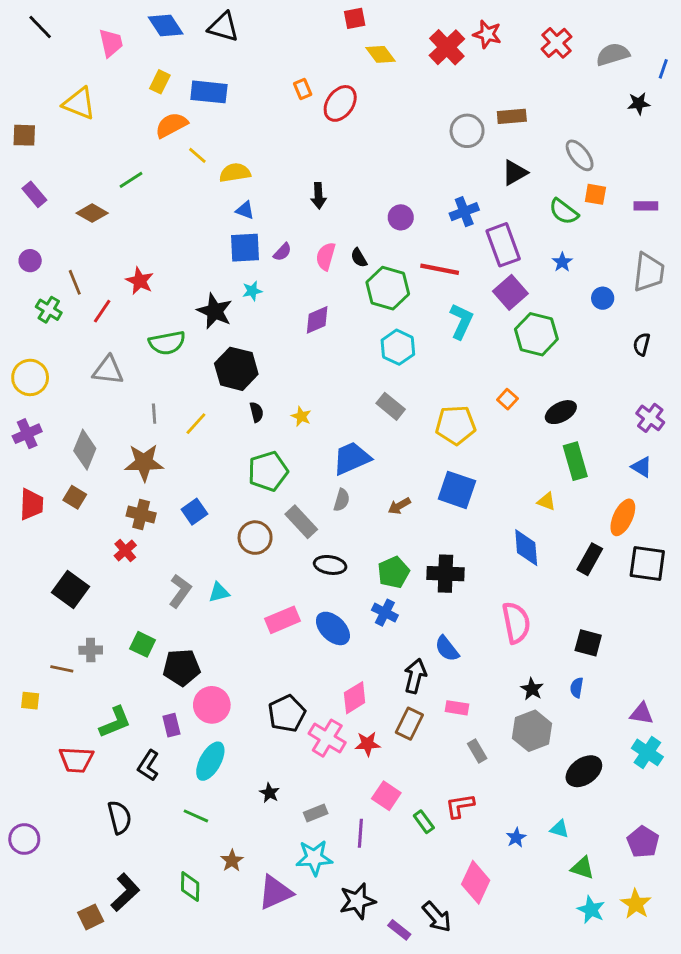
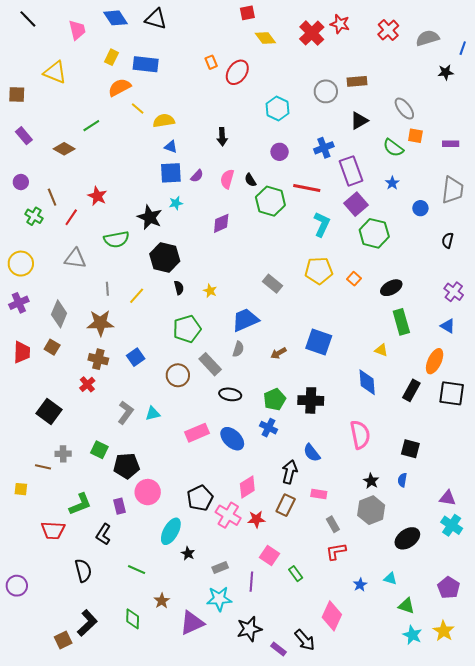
cyan hexagon: (398, 347) -> (278, 109), moved
yellow pentagon: (456, 425) -> (319, 271), moved
cyan ellipse: (210, 761) -> (171, 531), moved
red L-shape: (460, 806) -> (336, 551), moved

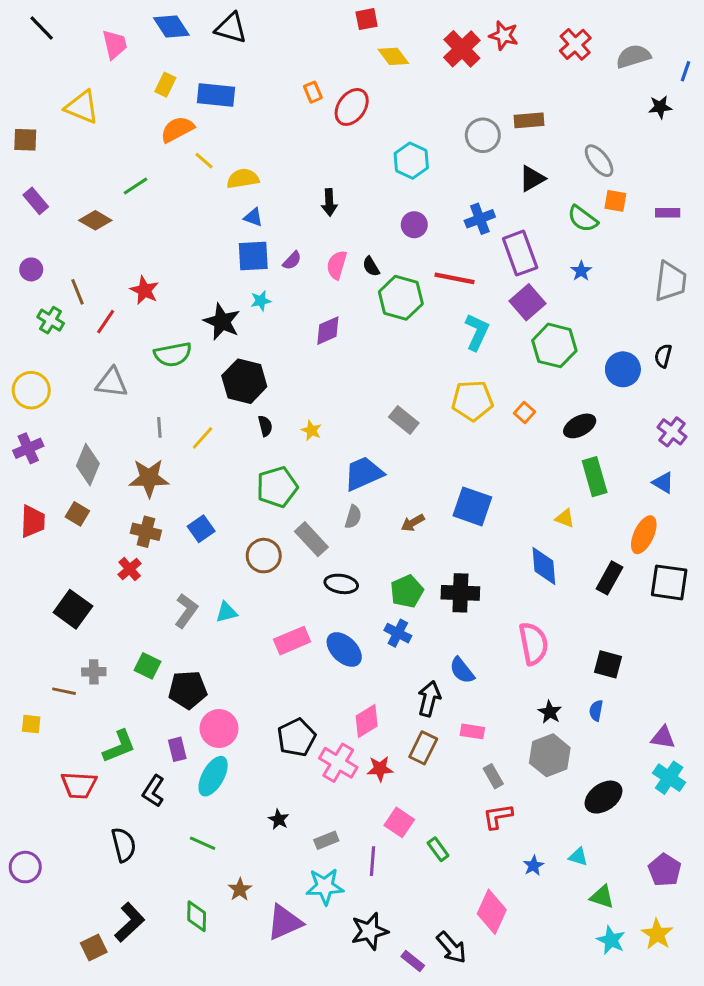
blue circle: (420, 208) -> (623, 369), moved, size x1.5
cyan ellipse: (171, 531) -> (213, 776), moved

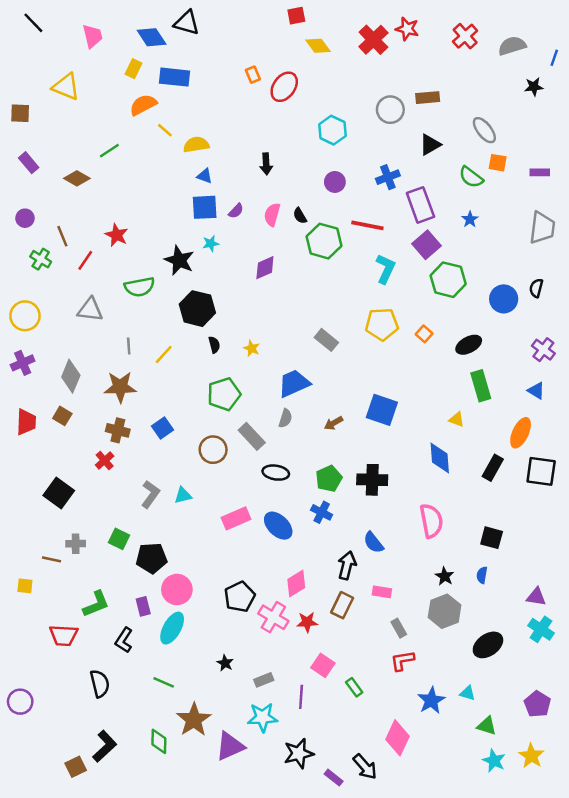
blue diamond: (171, 27) -> (152, 37), moved
blue star: (533, 866) -> (431, 700), size x1.6
brown star: (240, 889) -> (194, 720), size x1.8

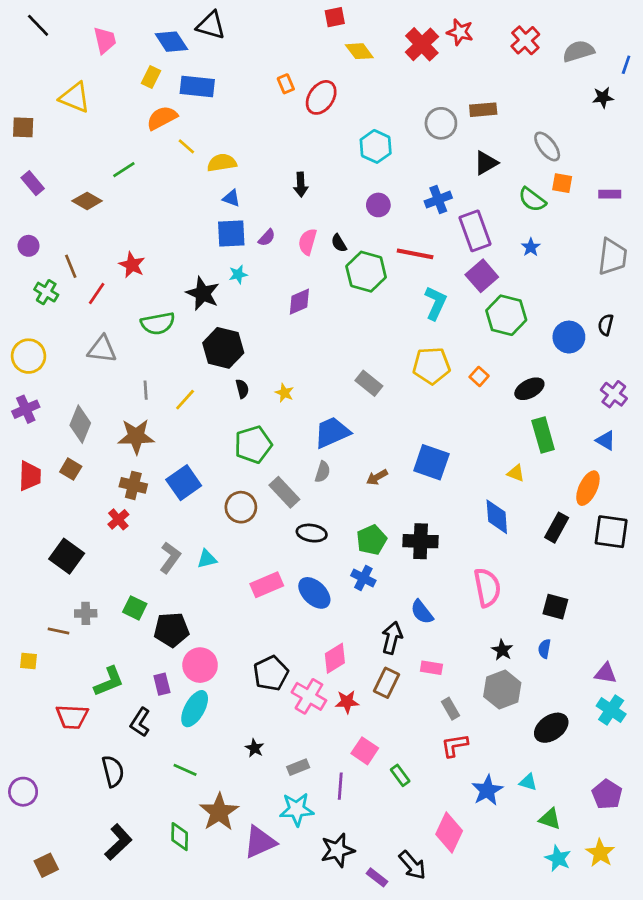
blue square: (162, 428) -> (184, 483), size x1.4
brown square: (76, 767) -> (46, 865), moved

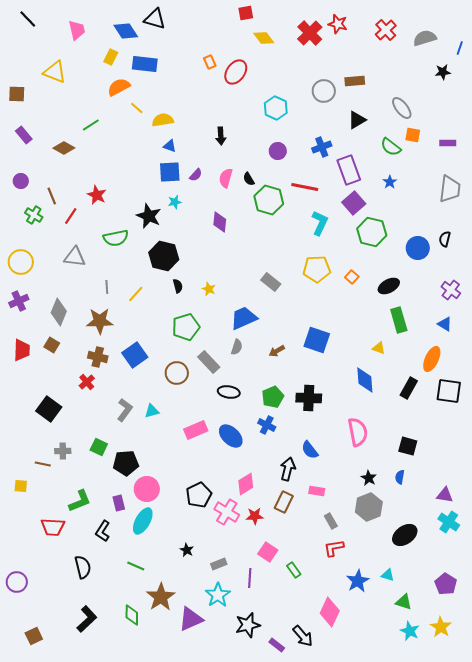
purple diamond: (299, 302) -> (220, 222), turned -60
cyan star: (297, 809) -> (218, 595), turned -30

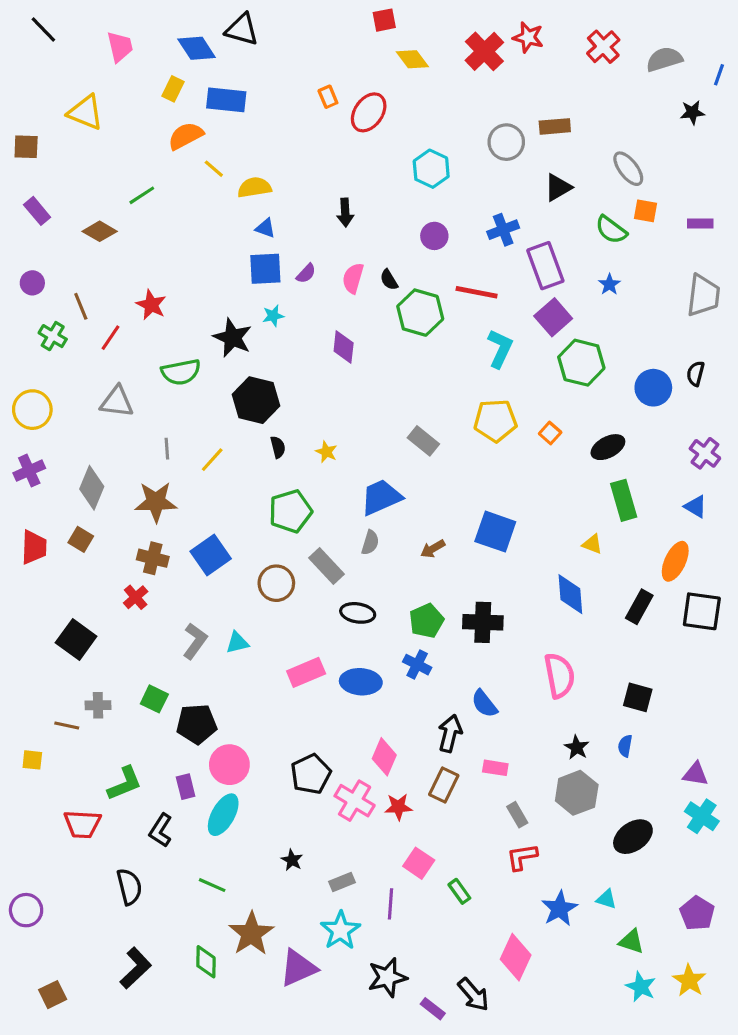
blue ellipse: (231, 436) -> (361, 682), turned -40
pink diamond: (246, 484) -> (384, 757), turned -35

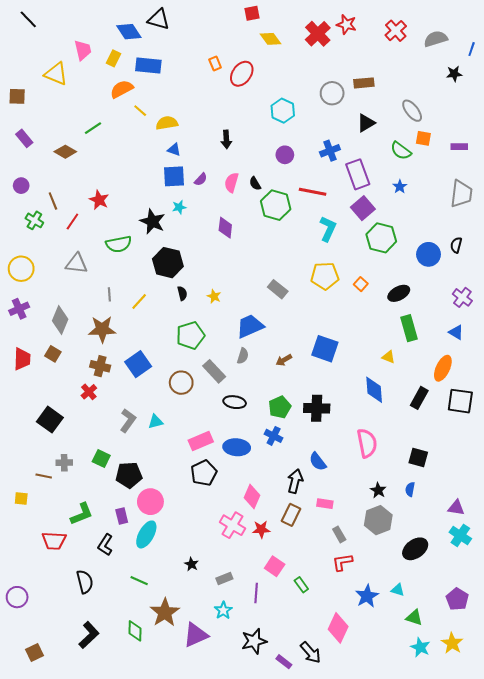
pink trapezoid: (120, 47) -> (83, 50), moved
black pentagon: (311, 774) -> (204, 473), moved
cyan star: (340, 930) -> (223, 610), size x0.7

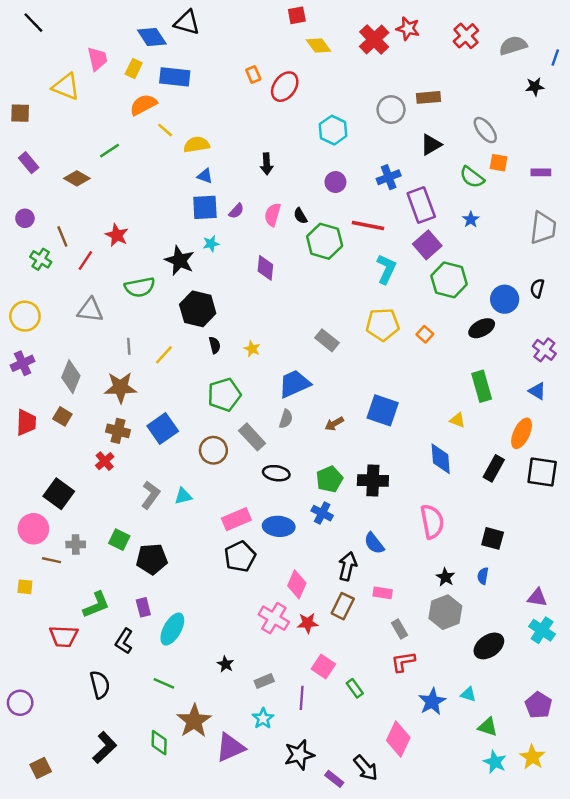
black ellipse: (399, 293) -> (482, 328), moved
pink circle: (150, 502) -> (33, 529), moved

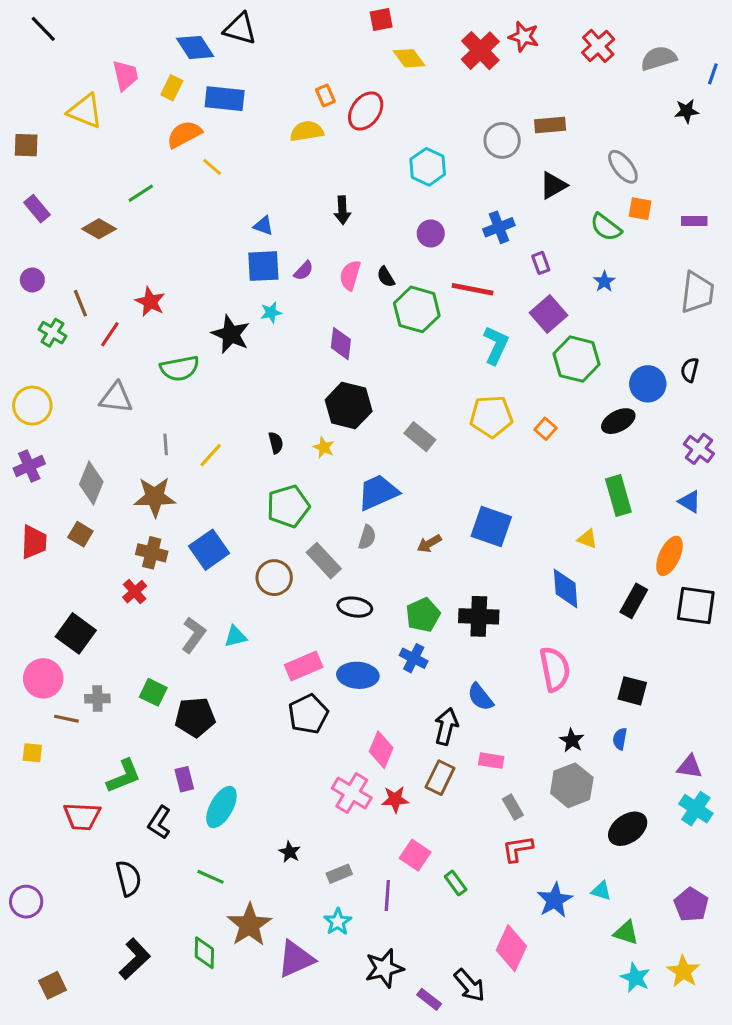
yellow semicircle: (197, 145) -> (307, 131), moved
purple rectangle: (421, 205) -> (541, 263), size x0.5
black hexagon: (198, 309) -> (349, 406), moved

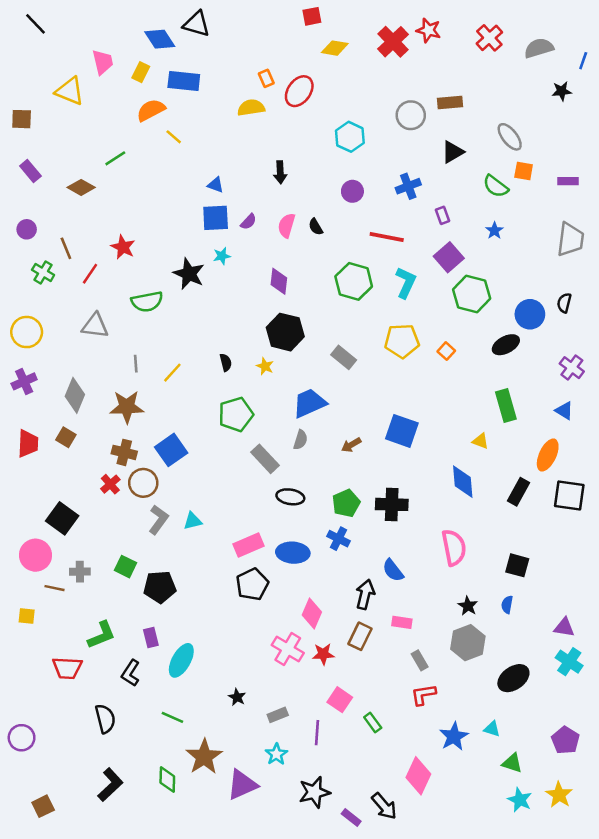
yellow diamond: (409, 58) -> (335, 48), turned -44
green hexagon: (417, 309) -> (354, 281), moved
brown circle: (274, 578) -> (143, 483), moved

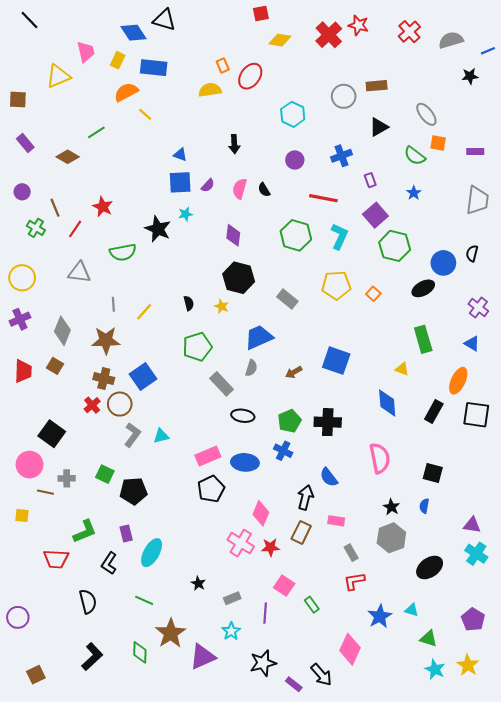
blue line: (583, 61) -> (488, 51), turned 48
yellow triangle: (70, 91) -> (58, 76), turned -45

